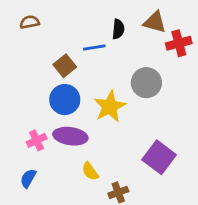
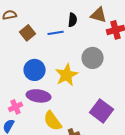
brown square: (65, 66) -> (28, 33), moved
pink cross: (37, 140) -> (16, 107), moved
yellow semicircle: (90, 171) -> (53, 121), size x1.5

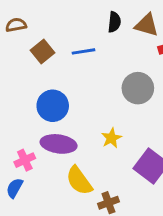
black semicircle: (73, 20) -> (114, 22), moved
yellow star: (67, 75) -> (111, 138), moved, size x0.6

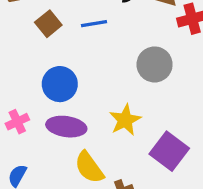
yellow star: (111, 138) -> (125, 120), size x1.4
pink cross: (25, 160) -> (17, 122), moved

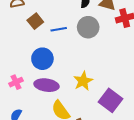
blue line: (94, 24) -> (59, 29), moved
gray circle: (155, 64) -> (88, 27), moved

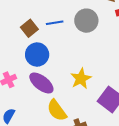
brown square: (35, 21) -> (29, 28), moved
purple ellipse: (46, 85) -> (41, 83), turned 30

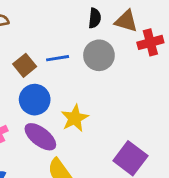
yellow star: (81, 79) -> (75, 118), moved

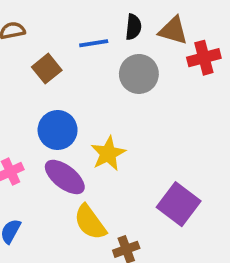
blue line: (58, 58) -> (94, 43), moved
brown square: (25, 65) -> (47, 69), moved

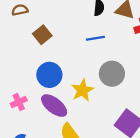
blue line: (94, 43) -> (95, 38), moved
gray circle: (139, 74) -> (112, 74), moved

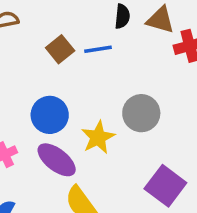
brown square: (42, 35) -> (60, 49), moved
blue line: (95, 38) -> (98, 49), moved

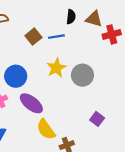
blue circle: (50, 115) -> (16, 76), moved
yellow star: (98, 137) -> (56, 68), moved
purple square: (165, 186) -> (97, 119), size x0.6

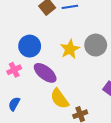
yellow star: (56, 68) -> (70, 49), moved

